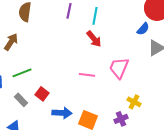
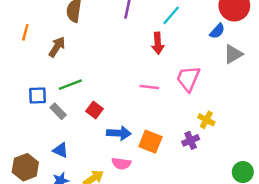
cyan line: (95, 16) -> (171, 15), moved, turned 30
red arrow: (94, 39) -> (158, 43), turned 36
gray rectangle: (21, 100) -> (58, 111), moved

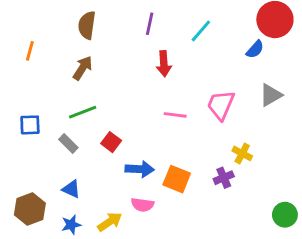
red arrow: (158, 43) -> (164, 64), moved
brown arrow: (57, 47) -> (83, 68), moved
gray triangle: (233, 54) -> (271, 95), moved
blue square: (37, 95) -> (30, 125), moved

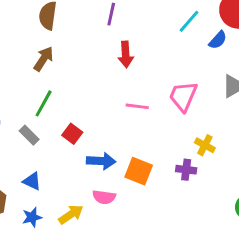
cyan line: (201, 31) -> (189, 21), moved
green line: (83, 112) -> (44, 103), turned -40
purple cross: (224, 178) -> (186, 170), turned 30

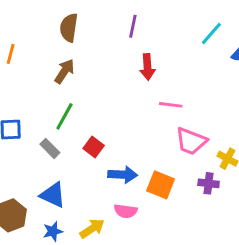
pink trapezoid: (183, 96) -> (191, 141), moved, turned -92
pink line: (137, 106) -> (171, 105), moved
blue triangle: (32, 181) -> (53, 195), size x1.4

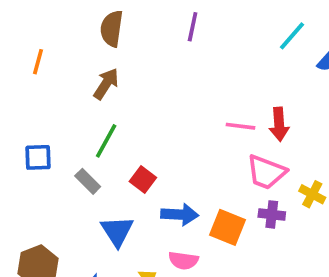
red arrow: (147, 67) -> (279, 124), moved
purple cross: (209, 183) -> (272, 214), moved
blue triangle: (53, 195) -> (117, 231), moved, turned 32

